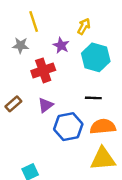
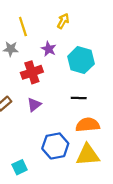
yellow arrow: (84, 26) -> (63, 21), moved
blue hexagon: (68, 127) -> (55, 146), moved

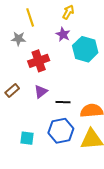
purple star: (49, 49) -> (63, 34), moved
black line: (79, 98) -> (63, 102), moved
cyan square: (20, 167) -> (27, 138), moved, turned 32

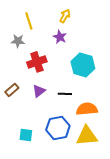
cyan hexagon: (85, 49) -> (83, 65), moved
black line: (63, 102) -> (65, 94), moved

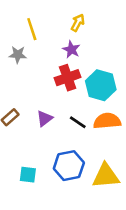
red cross: (37, 62) -> (68, 78), moved
black line: (65, 94) -> (78, 122), turned 32
orange semicircle: (87, 109) -> (107, 121), moved

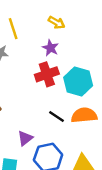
yellow arrow: (78, 23) -> (56, 23), turned 91
purple triangle: (45, 118) -> (25, 138), moved

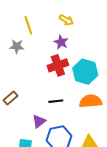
black line: (56, 116) -> (56, 101), moved, turned -40

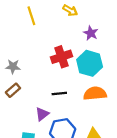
purple star: (61, 42) -> (91, 33), moved
gray star: (17, 46) -> (13, 66), moved

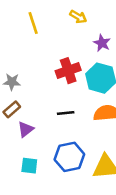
purple triangle: (42, 114) -> (26, 129), moved

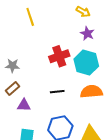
yellow arrow: (78, 17) -> (83, 12), moved
purple triangle: (26, 129) -> (24, 105), turned 40

